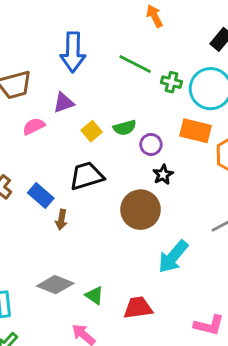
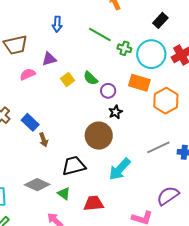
blue arrow: (73, 52) -> (57, 24), size x0.6
green semicircle: (125, 128) -> (91, 78), turned 56
black trapezoid: (87, 176) -> (74, 166), moved
brown arrow: (61, 220) -> (44, 140), turned -32

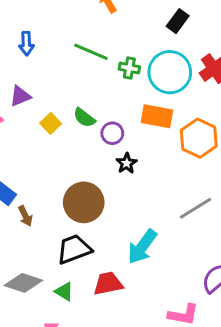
brown circle: (99, 136) -> (84, 202), moved
red trapezoid: (94, 203) -> (108, 284), moved

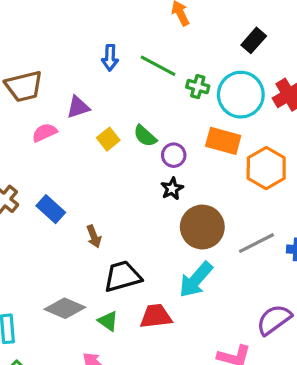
blue arrow: (26, 44) -> (110, 58), moved
black star: (127, 163) -> (172, 189), moved
brown circle: (84, 202) -> (202, 227), moved
brown arrow: (25, 216) -> (94, 236), moved

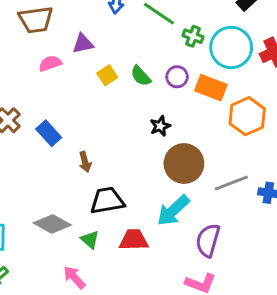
purple circle: (174, 155) -> (177, 77), moved
purple semicircle: (274, 320) -> (208, 240), moved, turned -44

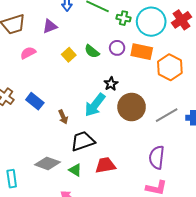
purple triangle: (83, 44) -> (50, 26), moved
cyan arrow: (173, 210) -> (95, 105), moved

